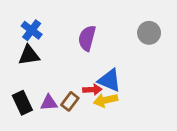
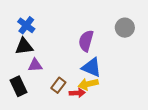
purple semicircle: (87, 38) -> (86, 41), moved
red arrow: (92, 90) -> (77, 93), moved
purple triangle: (49, 103) -> (35, 65), moved

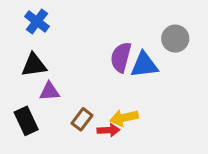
blue cross: (26, 25) -> (37, 21), moved
blue triangle: (92, 67) -> (144, 65), moved, turned -30

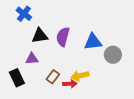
gray circle: (175, 39) -> (113, 55), moved
purple semicircle: (121, 57) -> (63, 37), moved
black triangle: (34, 65) -> (40, 36), moved

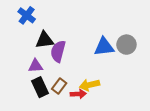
purple semicircle: (63, 37) -> (58, 51), moved
gray circle: (113, 55) -> (126, 45), moved
black rectangle: (17, 78) -> (40, 87), moved

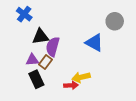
gray circle: (126, 45) -> (115, 21), moved
blue triangle: (104, 47) -> (94, 43), turned 36
brown rectangle: (59, 86) -> (46, 62), moved

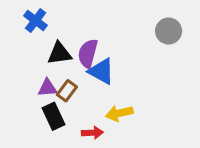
blue triangle: (94, 43) -> (101, 71), moved
purple semicircle: (53, 47) -> (88, 53), moved
red arrow: (71, 85) -> (92, 133), moved

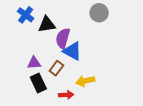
gray circle: (169, 31) -> (99, 13), moved
black triangle: (59, 53) -> (47, 24), moved
brown rectangle: (67, 91) -> (56, 68), moved

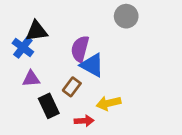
blue cross: (26, 15) -> (23, 47), moved
black triangle: (47, 24) -> (36, 31), moved
purple triangle: (34, 63) -> (31, 79), moved

